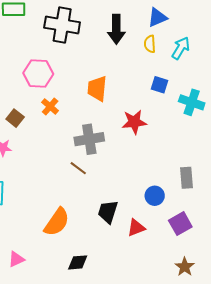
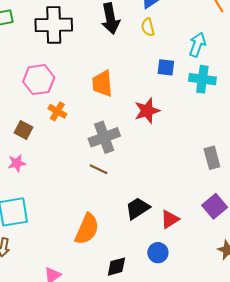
cyan arrow: (181, 48) -> (197, 45), moved
blue circle: (155, 196) -> (158, 253), moved
black trapezoid: (108, 212) -> (138, 208), turned 50

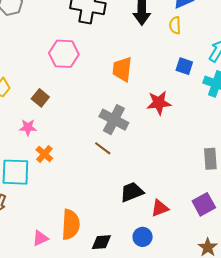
orange cross: (57, 111) -> (44, 154), moved
gray cross: (104, 137) -> (114, 120), turned 36
orange semicircle: (87, 229) -> (71, 224), moved, turned -32

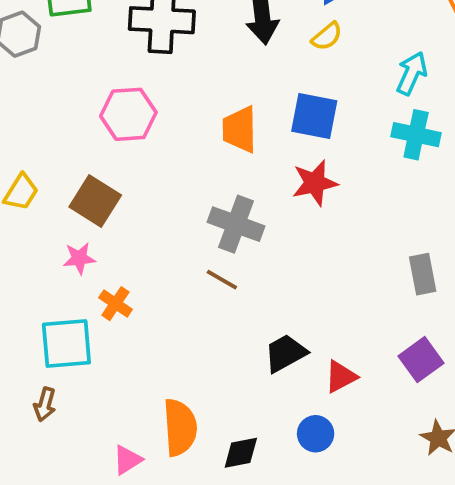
yellow semicircle: (175, 25) -> (327, 36), turned -120
blue square: (184, 66) -> (314, 116), moved, size x1.5
brown square: (40, 98) -> (95, 201), size x1.5

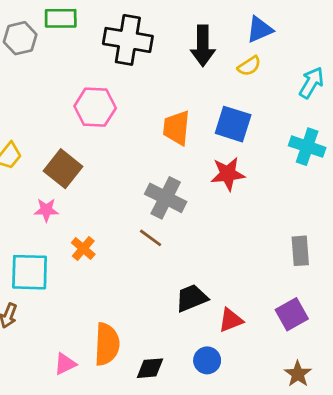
cyan arrow: (412, 73) -> (311, 83), moved
orange cross: (116, 304) -> (83, 249), moved

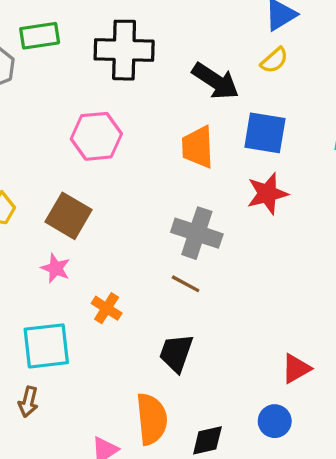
black arrow: (203, 46) -> (215, 81), moved, turned -48
pink star: (46, 210) -> (56, 268), turned 30
black trapezoid: (192, 298) -> (176, 353), moved, turned -40

